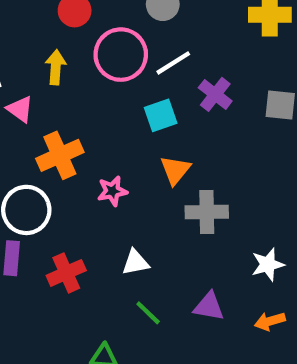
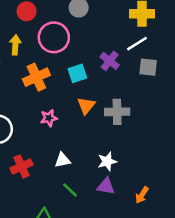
white line: (173, 63) -> (137, 44), moved
orange cross: (60, 155) -> (36, 77), moved
gray cross: (207, 212) -> (117, 112), moved
white star: (268, 265) -> (107, 161), moved
orange arrow: (270, 321) -> (142, 195), turned -42

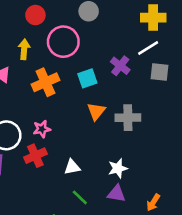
pink star: (49, 118) -> (42, 129), moved
red cross: (22, 166) -> (35, 156), moved

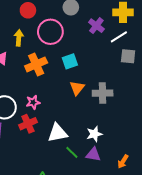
purple cross: (120, 66) -> (96, 26), moved
white triangle: (72, 167) -> (58, 133), size x1.5
green line: (80, 197) -> (72, 152), moved

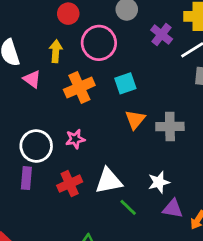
red cross: (28, 124) -> (70, 184), moved
purple triangle: (93, 154) -> (173, 209), moved

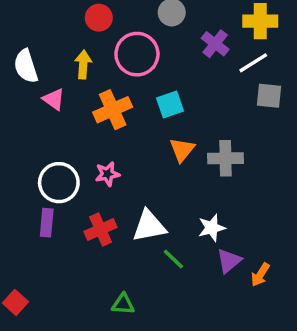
purple triangle: (173, 209) -> (229, 261), turned -50

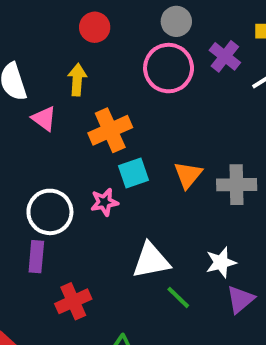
pink circle: (137, 54) -> (169, 68), moved
cyan square: (170, 104) -> (134, 173), moved
red cross: (101, 229) -> (73, 301), moved

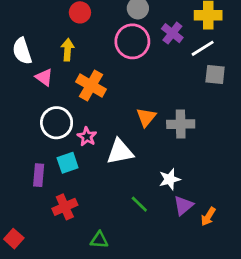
orange cross: (110, 130) -> (91, 86), turned -36
cyan square: (134, 173) -> (68, 163), moved
pink star: (104, 202) -> (87, 137), turned -30
white circle: (50, 212) -> (57, 123), moved
white triangle: (151, 260) -> (120, 152), moved

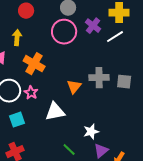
gray square: (215, 74) -> (124, 82), moved
gray cross: (181, 124) -> (99, 78), moved
pink star: (87, 137) -> (31, 93), moved

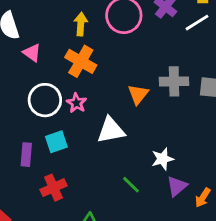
yellow arrow: (17, 38) -> (81, 24), moved

